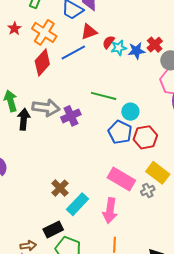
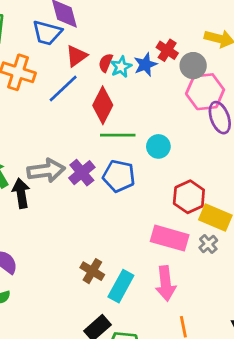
red diamond: (42, 62) -> (103, 105), moved
blue pentagon: (120, 132) -> (119, 176), moved
red hexagon: (145, 137) -> (189, 197), moved

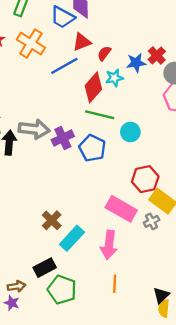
cyan star: (121, 67) -> (114, 78), moved

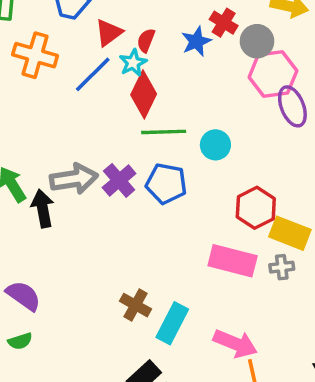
cyan star: (114, 78) -> (133, 63), moved
gray cross: (152, 221) -> (282, 267), turned 35
pink arrow: (109, 245) -> (235, 344), moved, turned -60

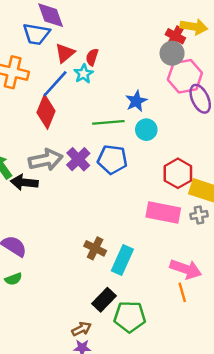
red cross: (224, 23) -> (175, 36), moved
blue star: (196, 41) -> (136, 101), moved
red diamond: (144, 94) -> (46, 112), moved
black arrow: (43, 209) -> (24, 182), turned -70
pink arrow: (235, 344) -> (186, 269), moved

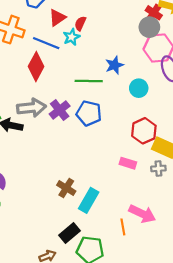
blue line: (55, 84) -> (46, 43), turned 64
cyan circle: (146, 130) -> (139, 88), moved
pink rectangle: (163, 212) -> (128, 163), size x0.6
orange line: (182, 292) -> (123, 227), moved

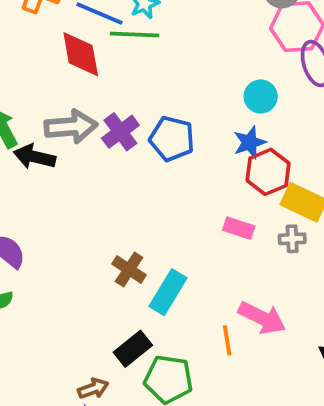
blue star: (114, 65) -> (250, 142), moved
red diamond: (36, 66) -> (81, 54), turned -40
green line: (89, 81) -> (135, 35), moved

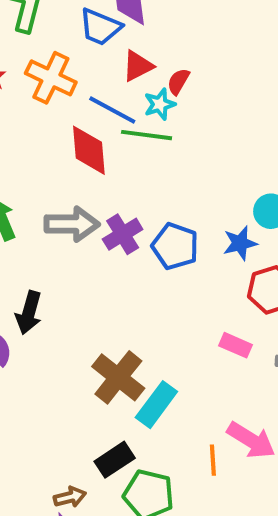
blue star: (250, 142) -> (240, 243), moved
black arrow: (35, 157) -> (29, 313), moved, turned -93
brown cross: (129, 269) -> (118, 377), size x1.5

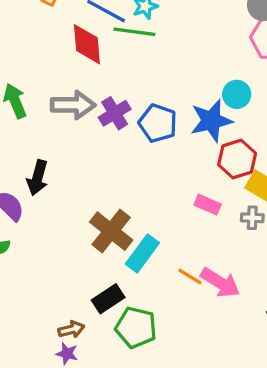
blue star: (240, 243) -> (211, 121), size x1.5
orange line: (213, 460) -> (190, 276), moved, turned -55

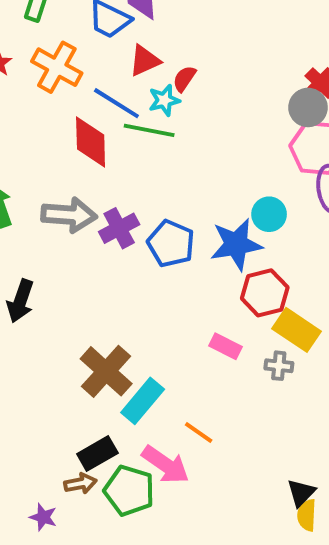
pink arrow: (220, 283) -> (166, 465), moved
brown arrow: (71, 329) -> (80, 483), moved

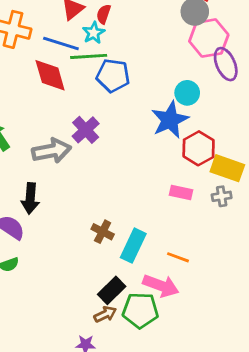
gray arrow: (69, 215) -> (52, 151), moved
blue pentagon: (171, 244) -> (113, 76), moved
brown cross: (106, 371) -> (103, 232), size x0.6

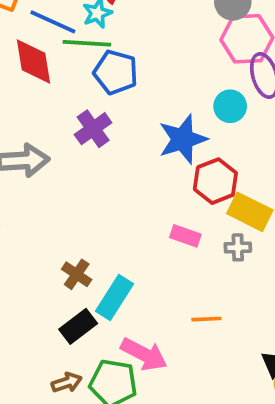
cyan circle: (187, 93) -> (230, 106), moved
purple cross: (86, 130) -> (93, 129), moved
orange line: (178, 257) -> (206, 319), moved, turned -30
black rectangle: (112, 290) -> (78, 326), moved

